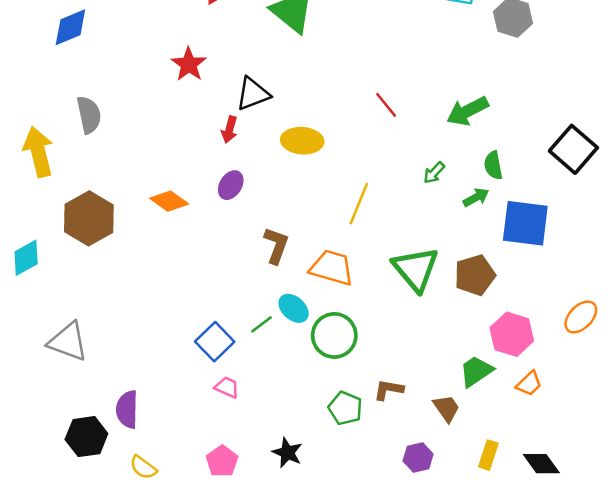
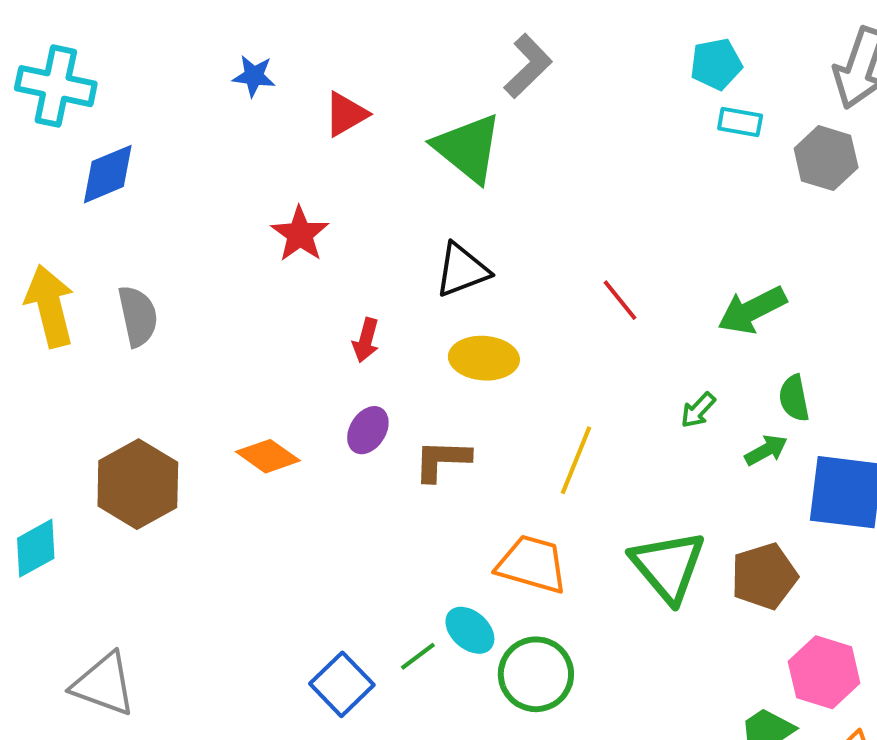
black triangle: (253, 94) -> (462, 270), moved
yellow arrow: (38, 152) -> (50, 306), moved
brown L-shape: (276, 245) -> (442, 460), moved, turned -108

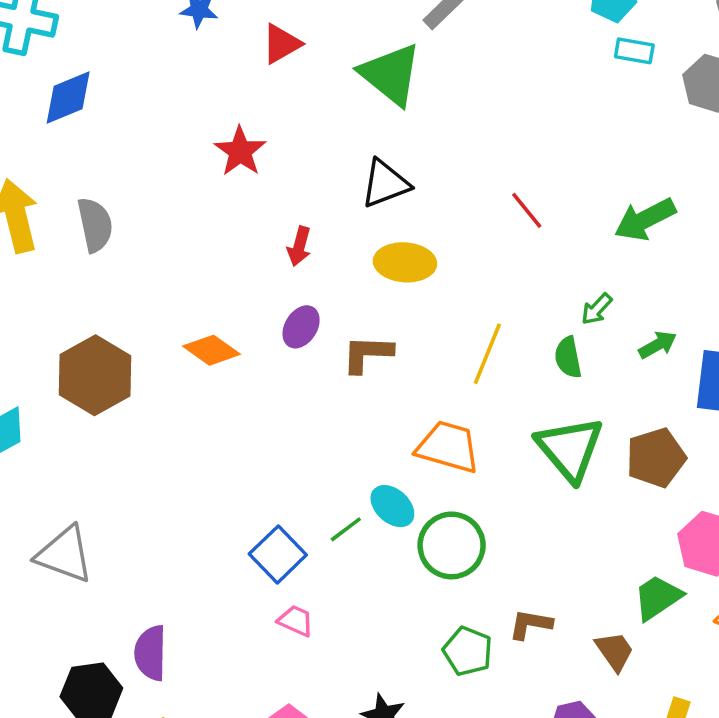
green semicircle: (794, 398) -> (568, 357), moved

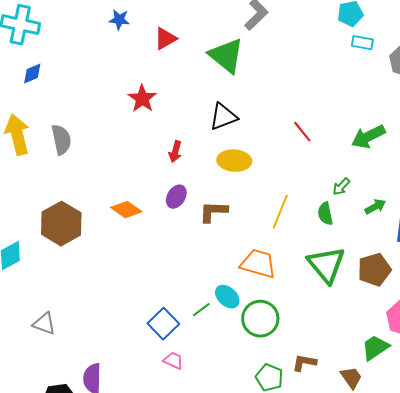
blue diamond: (68, 98) -> (32, 74), moved, size x0.7
gray triangle: (65, 554) -> (44, 324), size x0.7

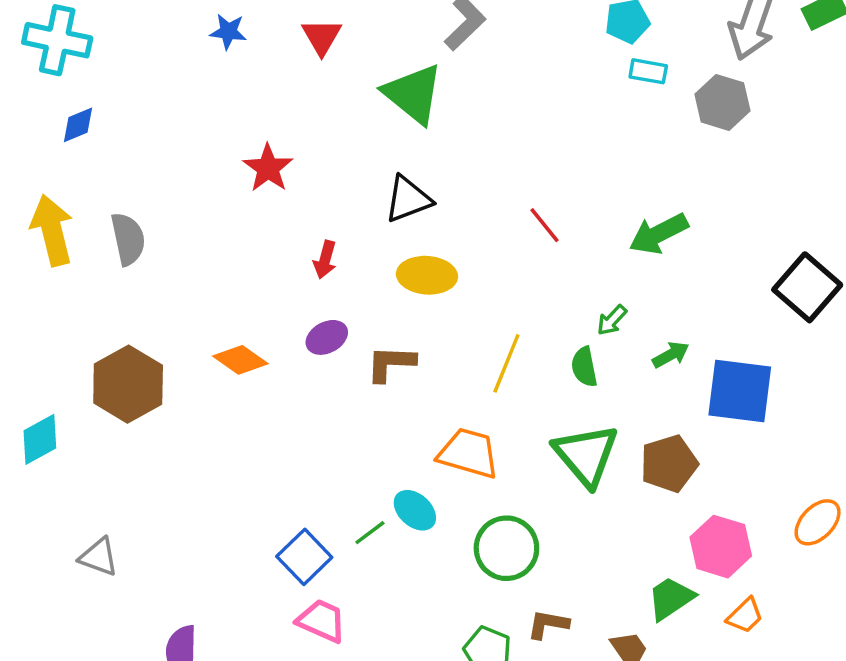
red triangle: (165, 39) -> (322, 37), moved, turned -30
purple ellipse: (176, 197) -> (327, 337), turned 30
green circle: (260, 319) -> (506, 548), moved
pink trapezoid: (173, 361) -> (322, 621), size x1.4

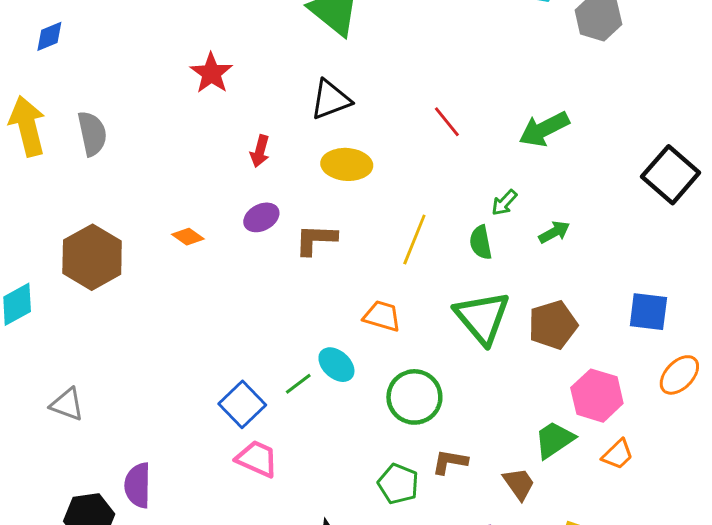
orange diamond: (240, 360) -> (188, 237), size x0.7
blue square: (740, 391) -> (648, 312), moved, size x0.7
orange trapezoid: (468, 453) -> (382, 316), size x0.7

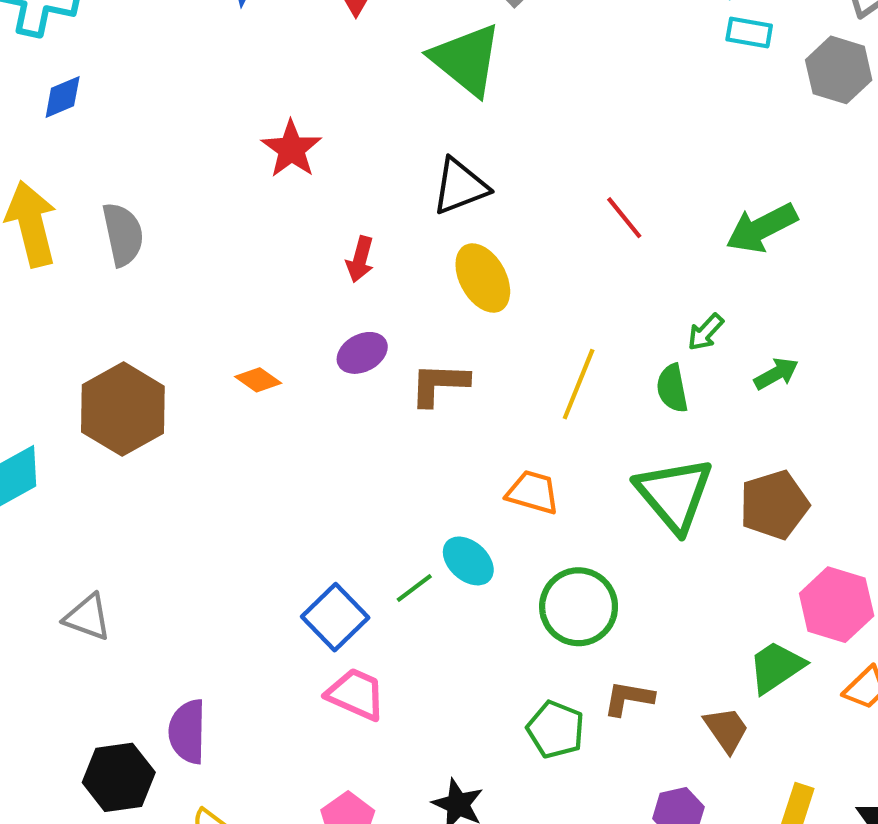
yellow ellipse: (347, 164) -> (483, 278), turned 57

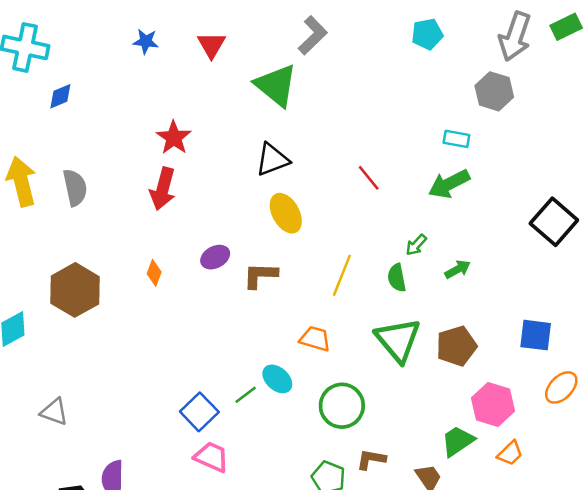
cyan rectangle: (749, 32) -> (456, 139), moved
blue diamond: (63, 97) -> (60, 96), moved
red arrow: (360, 259) -> (163, 189), moved, size x1.6
orange diamond: (258, 380) -> (154, 273), turned 75

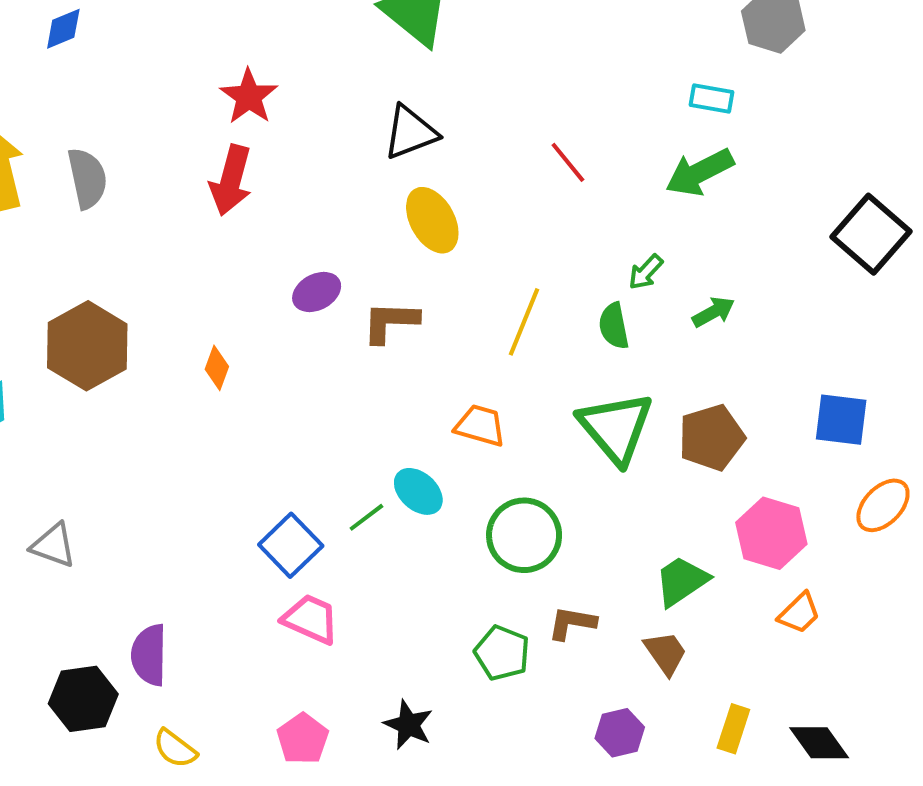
orange diamond: (154, 273) -> (217, 368), moved
green trapezoid: (458, 441) -> (682, 581), moved

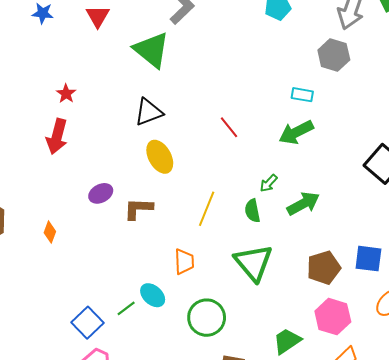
red star: (249, 97) -> (66, 94), size x0.7
green arrow: (713, 312) -> (303, 204), size x1.5
orange trapezoid: (480, 426) -> (184, 262), turned 72
brown pentagon: (711, 438) -> (324, 268), moved

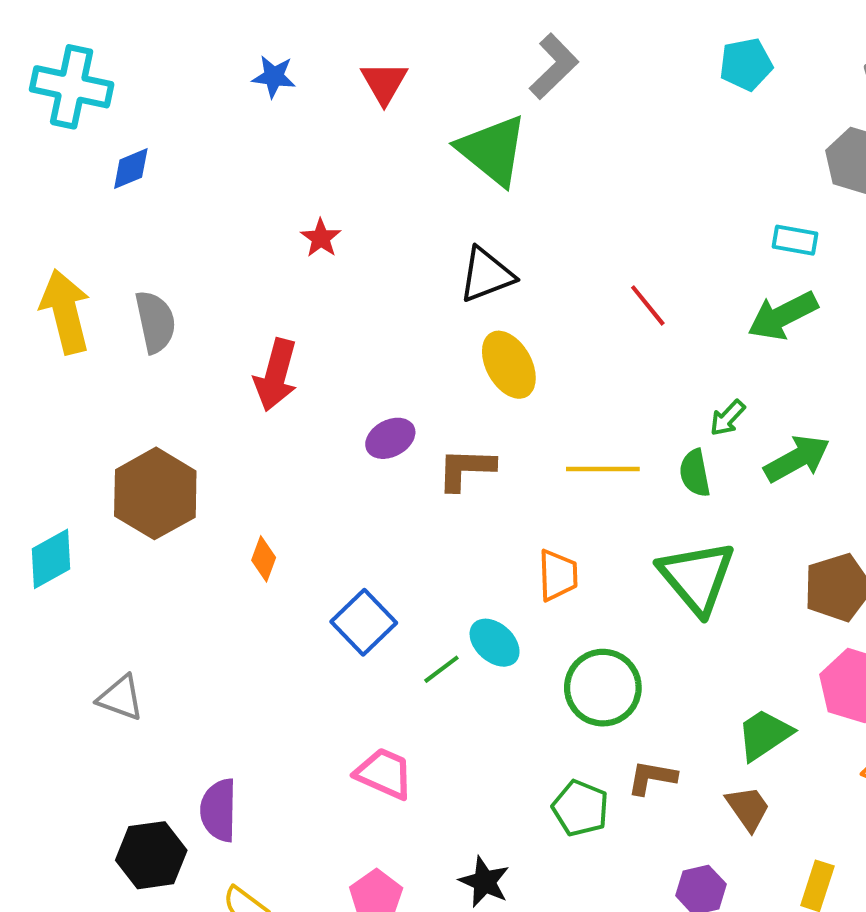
red arrow: (57, 136) -> (276, 375), moved
yellow line: (207, 209) -> (603, 469), turned 68
orange diamond: (50, 232) -> (264, 559), moved
blue square: (87, 323) -> (364, 622), moved

